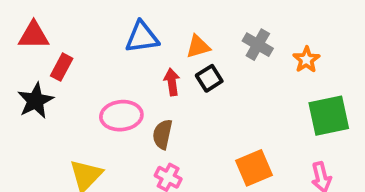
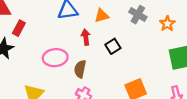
black square: (209, 78) -> (113, 46), moved

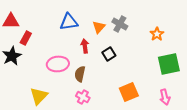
gray cross: (138, 15) -> (120, 24), moved
orange triangle: (102, 16) -> (99, 27), turned -32

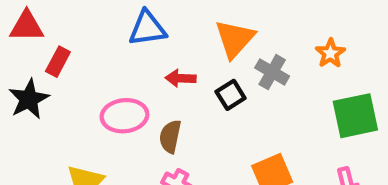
gray cross: (120, 24) -> (272, 72), moved
orange triangle: (99, 27) -> (235, 39), moved, size x1.5
red arrow: (85, 46) -> (181, 78), turned -80

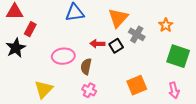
red arrow: (181, 78) -> (97, 44), moved
green square: (355, 116) -> (178, 56), turned 30

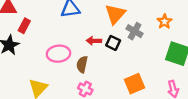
black square: (116, 46) -> (113, 43), turned -32

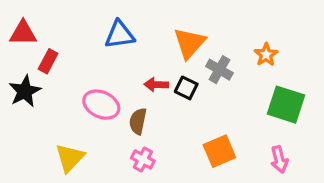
pink ellipse: (59, 54) -> (101, 105), turned 30

